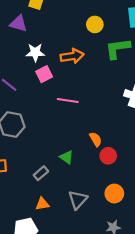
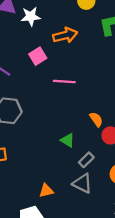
white star: (35, 52) -> (31, 16), moved
gray rectangle: (41, 173) -> (86, 160), moved
gray triangle: (78, 200) -> (82, 183), turned -42

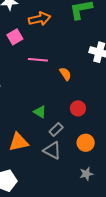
orange semicircle: (96, 119) -> (65, 74), moved
orange triangle: (46, 191) -> (19, 142), moved, size x1.5

